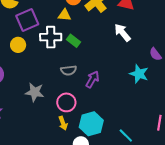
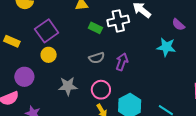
purple square: (27, 20) -> (47, 31), moved
white cross: (51, 37) -> (118, 21), moved
yellow circle: (18, 45) -> (49, 55), moved

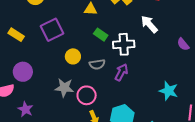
white cross: (118, 21) -> (124, 44), moved
cyan star: (166, 47) -> (169, 91), moved
yellow circle: (49, 55) -> (73, 56), moved
pink circle: (101, 90) -> (87, 95), moved

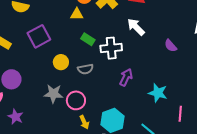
purple arrow: (121, 72) -> (126, 77), moved

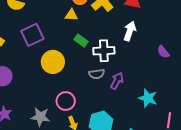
white arrow: (136, 27) -> (130, 31), turned 60
yellow circle: (61, 62) -> (53, 62), size x1.5
gray semicircle: (85, 69) -> (97, 74), moved
gray star: (53, 94) -> (40, 117), moved

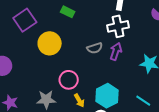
green rectangle: (81, 41) -> (68, 12), moved
white cross: (104, 51) -> (118, 26), moved

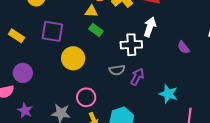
purple square: (25, 20) -> (52, 31), turned 35
white cross: (118, 26) -> (131, 45), moved

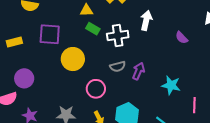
yellow rectangle: (17, 36) -> (14, 42), turned -42
white cross: (131, 45) -> (118, 35), moved
pink circle: (86, 97) -> (96, 89), moved

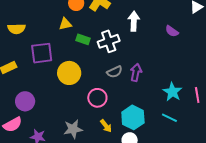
yellow triangle: (86, 10) -> (65, 24), moved
cyan star: (171, 85) -> (172, 92), moved, turned 30

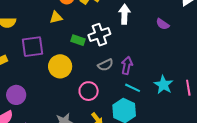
green rectangle: (83, 39) -> (78, 40), moved
cyan line: (169, 118) -> (133, 88), moved

